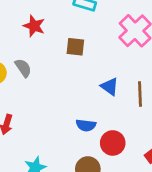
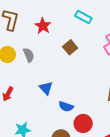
brown square: (75, 47) -> (70, 47), turned 32
blue triangle: (110, 87) -> (46, 88), moved

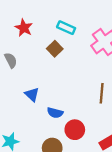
cyan rectangle: (83, 17) -> (66, 28), moved

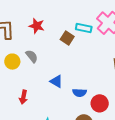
cyan rectangle: (66, 28) -> (84, 28), moved

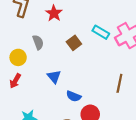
brown square: (67, 38) -> (74, 43), moved
yellow circle: (12, 62) -> (18, 57), moved

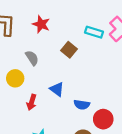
red arrow: (15, 81) -> (32, 102), moved

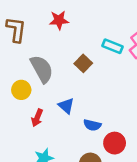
red star: (41, 24) -> (59, 20), moved, turned -30
gray semicircle: (32, 58) -> (42, 69), size x1.6

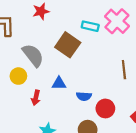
brown square: (83, 63) -> (68, 45), size x1.6
blue triangle: (66, 106) -> (59, 83), turned -32

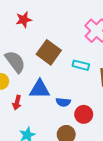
cyan rectangle: (90, 26) -> (81, 65), moved
blue triangle: (59, 83) -> (40, 89), size x1.5

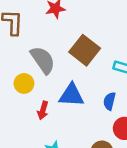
blue semicircle: (63, 102) -> (109, 101), moved, turned 96

